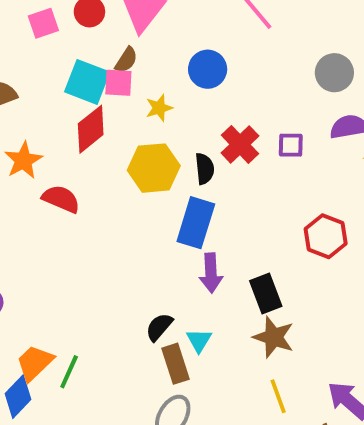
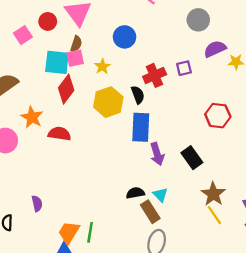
red cross: (240, 144) -> (155, 75), turned 35
black semicircle: (159, 327) -> (135, 193), turned 54
brown star: (274, 337) -> (213, 194), moved, turned 30

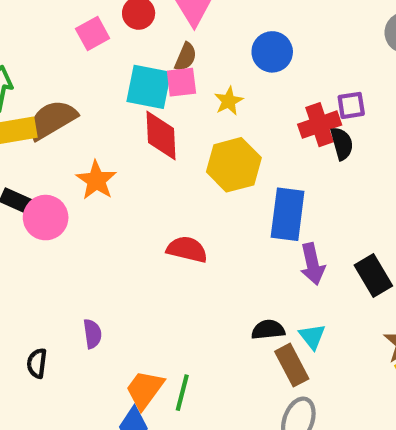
purple square: (184, 68) -> (351, 105), moved
red diamond: (66, 89) -> (161, 136), turned -44
black semicircle: (138, 95) -> (342, 143), moved
red semicircle: (59, 134) -> (187, 249), moved

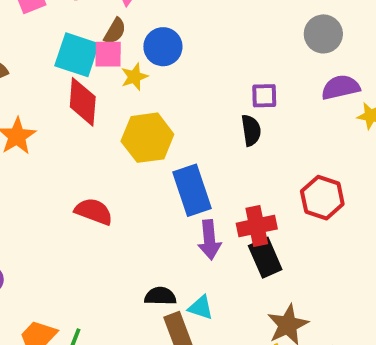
blue circle: (272, 52) -> (163, 47), moved
yellow star: (229, 101) -> (134, 77), moved
red cross: (320, 125) -> (257, 226), moved
blue rectangle: (288, 214) -> (192, 190), turned -33
cyan triangle: (312, 336) -> (201, 308), turned -40

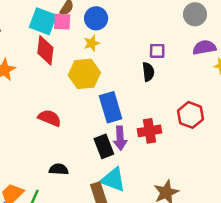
yellow star: (134, 77) -> (92, 43), moved
black rectangle: (265, 258) -> (104, 146), moved
black semicircle: (160, 296) -> (59, 169), moved
cyan triangle: (201, 308) -> (113, 180), size x1.6

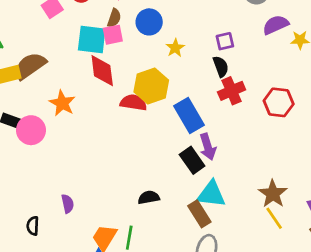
yellow star: (92, 43) -> (175, 48), moved
red semicircle: (50, 118) -> (133, 103), moved
red cross: (150, 131) -> (232, 91), moved

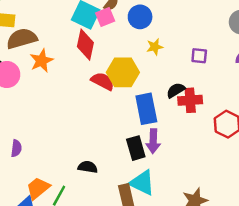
pink square: (113, 35) -> (105, 17), turned -30
brown semicircle: (30, 66) -> (22, 39), moved
black semicircle: (221, 67) -> (176, 90), moved, turned -120

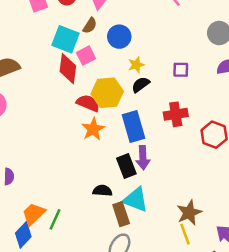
pink square: (105, 17) -> (86, 56), moved
orange star: (42, 61) -> (93, 129), moved
black semicircle: (176, 90) -> (141, 85), moved
black semicircle: (88, 167) -> (102, 191), moved

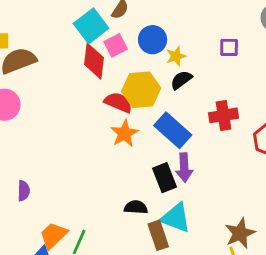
blue circle: (119, 37) -> (153, 40), moved
cyan square: (66, 39) -> (91, 26), turned 32
purple square: (181, 70) -> (229, 47), moved
blue rectangle: (133, 126) -> (173, 130), turned -32

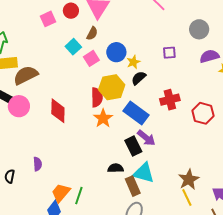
cyan square: (91, 26) -> (73, 47), size x0.7
red diamond: (94, 61) -> (58, 111), moved
red semicircle: (118, 102) -> (97, 97), turned 72
purple arrow: (184, 168) -> (146, 138), turned -42

